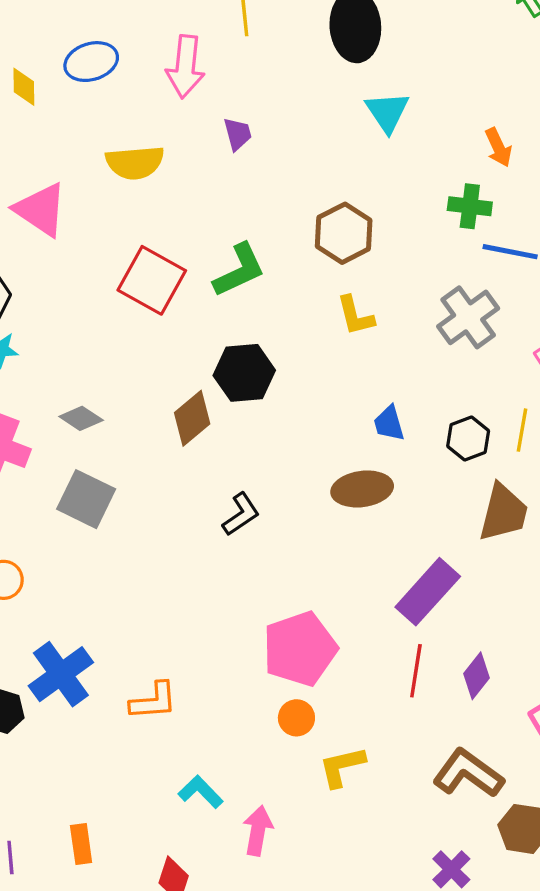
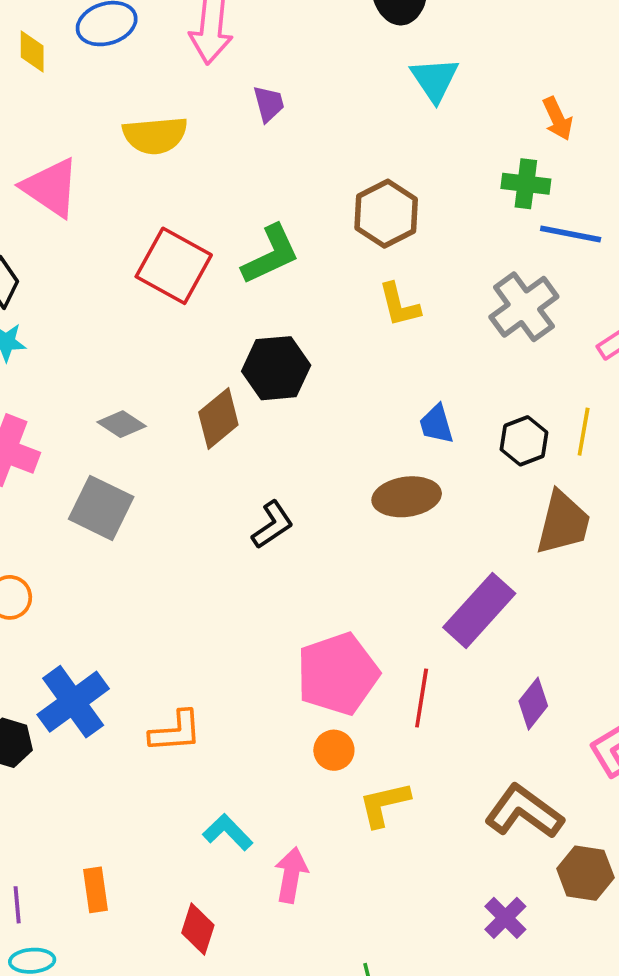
gray diamond: (81, 418) -> (122, 424), moved
red line: (416, 671) -> (422, 698), moved

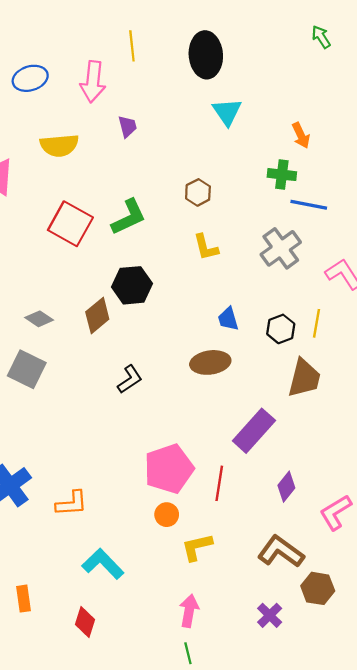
brown hexagon: (386, 214) -> (198, 192), size x0.7
cyan L-shape: (228, 832) -> (103, 564), size x1.4
pink arrow: (291, 875) -> (189, 611), moved

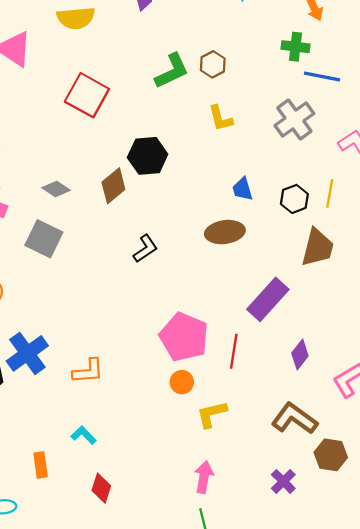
green L-shape: (129, 217) -> (172, 71), moved
pink pentagon: (169, 469) -> (184, 337), turned -30
cyan L-shape: (103, 564) -> (84, 435), moved, size x0.6

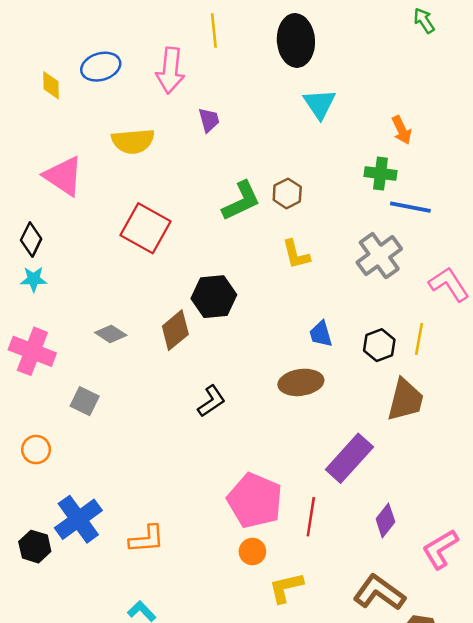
gray square: (44, 239) -> (85, 401), moved, size x0.7

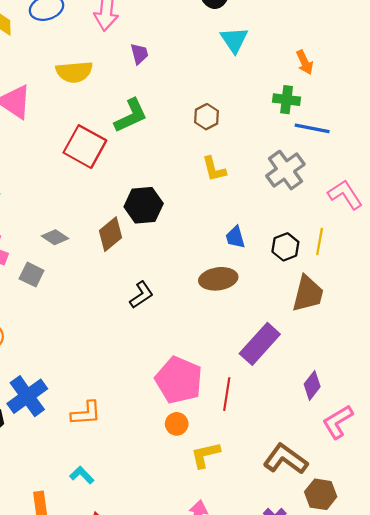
green L-shape: (241, 201) -> (131, 116), moved
gray square: (85, 401) -> (32, 275), moved
purple diamond: (385, 520) -> (312, 385), moved

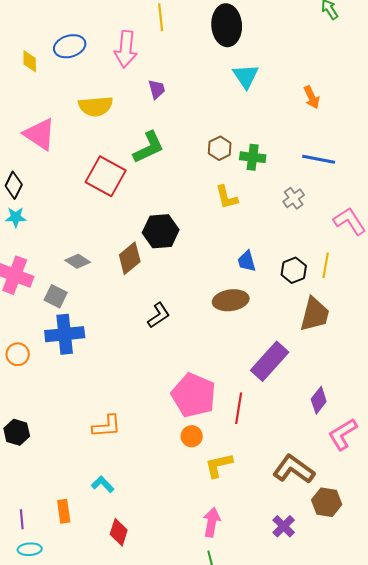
green cross: (287, 100) -> (253, 157), moved
gray cross: (285, 170) -> (294, 198), size x0.6
blue cross: (27, 396) -> (65, 334), moved, turned 30

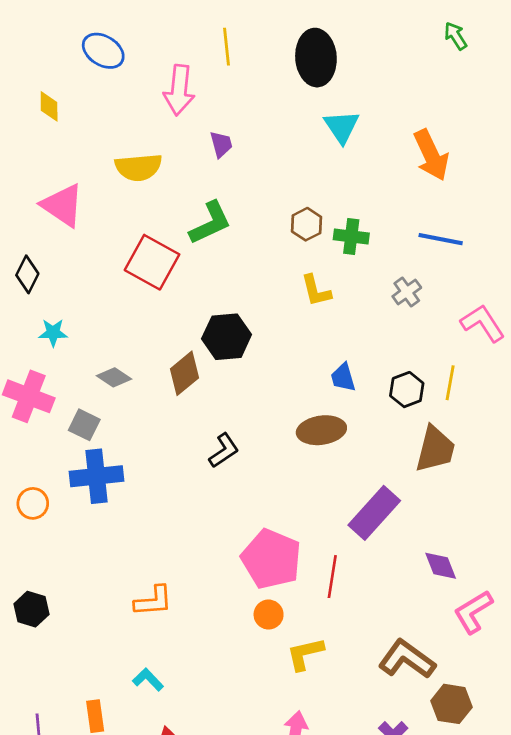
blue ellipse: (70, 46) -> (103, 51), moved, turned 48
orange arrow: (312, 97) -> (431, 155), size x1.6
cyan star: (16, 217) -> (53, 333), moved
purple diamond: (319, 400) -> (441, 566), turned -60

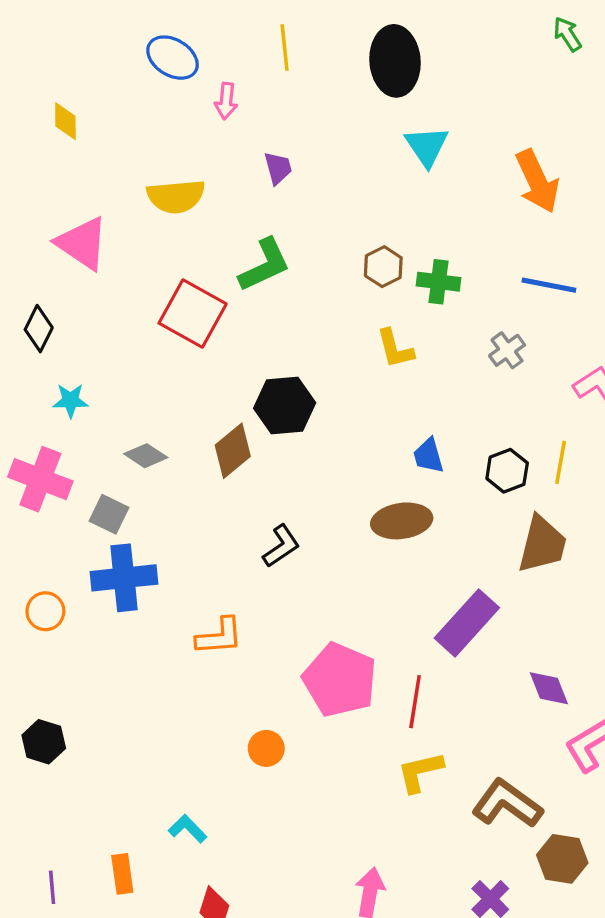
blue ellipse: (103, 51) -> (173, 58), moved
pink arrow: (179, 90) -> (226, 101), size x0.6
orange L-shape: (153, 601) -> (219, 636), moved
orange circle: (269, 615) -> (266, 748), moved
yellow L-shape: (305, 654) -> (420, 772), moved

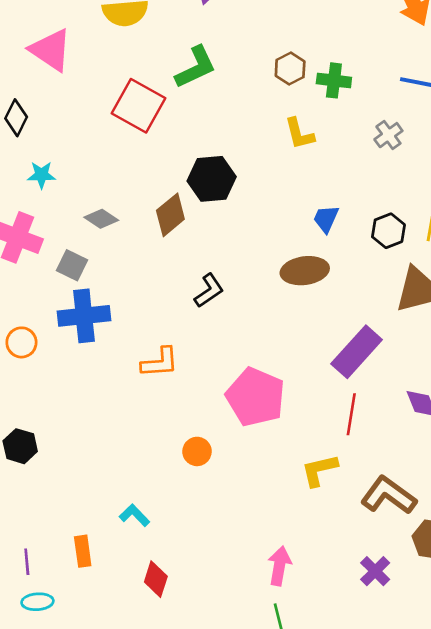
blue trapezoid: (428, 456) -> (326, 219), turned 40
red line: (415, 702) -> (351, 414), moved

